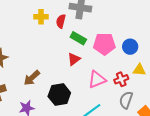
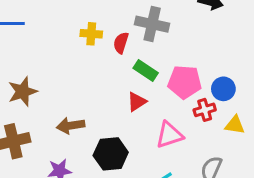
brown arrow: (32, 78) -> (71, 126), turned 30
red cross: (121, 79) -> (205, 110), moved

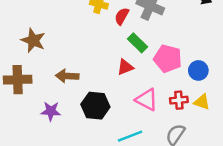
brown star: (23, 92) -> (33, 40), turned 30
red cross: (205, 110) -> (179, 100), moved
pink triangle: (169, 135) -> (147, 100), turned 35

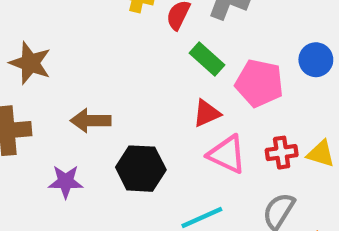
red triangle: (125, 67) -> (207, 113), moved
blue circle: (198, 70) -> (316, 60), moved

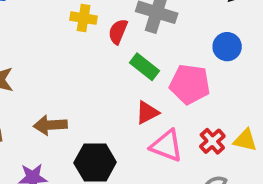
blue circle: (316, 60) -> (227, 47), moved
red cross: (282, 153) -> (212, 141), turned -30

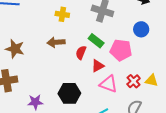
red semicircle: (118, 32) -> (81, 53), moved
brown arrow: (50, 125) -> (56, 42), moved

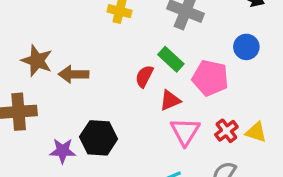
brown arrow: (56, 42) -> (74, 74), moved
pink triangle: (109, 84) -> (185, 132), turned 36
black hexagon: (69, 93) -> (99, 138), moved

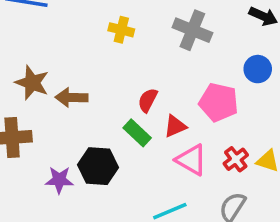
green rectangle: (171, 59) -> (137, 133), moved
pink triangle: (185, 132) -> (191, 160), turned -32

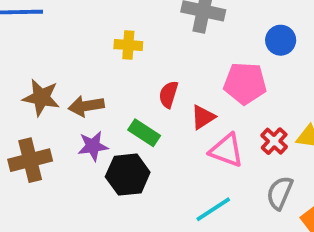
yellow cross: (121, 30) -> (128, 45), moved
green rectangle: (137, 133) -> (144, 133), moved
purple star: (59, 180) -> (93, 146), moved

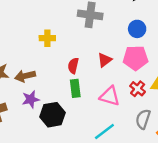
pink pentagon: (245, 83) -> (135, 58), moved
red triangle: (203, 117) -> (105, 60), moved
green rectangle: (144, 133) -> (75, 88), moved, turned 54

